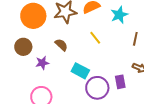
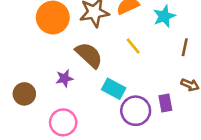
brown semicircle: (61, 45) -> (89, 55), size x1.6
brown circle: (23, 47) -> (24, 94), moved

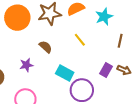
brown semicircle: (89, 55) -> (46, 47), size x0.6
purple rectangle: (165, 103) -> (106, 70), moved, turned 40

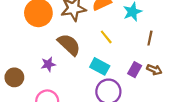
brown semicircle: (46, 47) -> (69, 45), size x1.6
cyan rectangle: (65, 73) -> (100, 66), moved

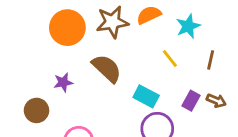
yellow line: (106, 37) -> (170, 59), moved
purple star: (48, 64) -> (63, 82), moved

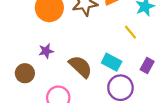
brown semicircle: (107, 68) -> (80, 67), moved

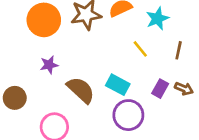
purple star: (46, 51) -> (49, 65), moved

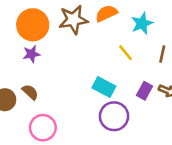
purple star: (49, 65) -> (31, 54), moved
brown semicircle: (81, 90) -> (30, 92), moved, size x0.6

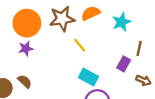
yellow line: (125, 53) -> (80, 45), moved
purple rectangle: (144, 91) -> (124, 64), moved

